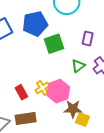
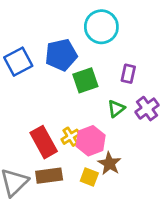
red rectangle: (21, 92) -> (44, 142), size x1.6
brown star: (73, 109) -> (109, 164), turned 30
yellow square: (82, 120) -> (89, 177), moved

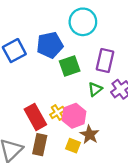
purple rectangle: (128, 74) -> (105, 61), size x1.5
brown rectangle: (49, 176) -> (40, 145), turned -70

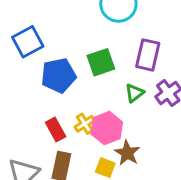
blue pentagon: (50, 45) -> (59, 75), moved
red rectangle: (35, 117) -> (56, 130), size x0.7

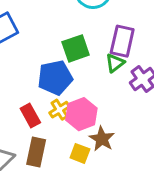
blue pentagon: (59, 75) -> (55, 78), moved
green triangle: (135, 93) -> (115, 63), moved

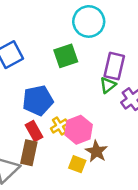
green square: (76, 48) -> (66, 56), moved
blue pentagon: (55, 78) -> (38, 100), moved
brown rectangle: (36, 152) -> (29, 153), moved

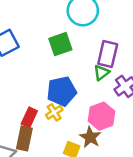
blue pentagon: (38, 100) -> (62, 91), moved
pink hexagon: (79, 130) -> (101, 116), moved
red rectangle: (34, 131) -> (29, 117), turned 54

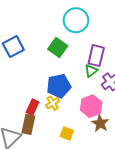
green square: (60, 44) -> (58, 48), turned -36
brown star: (90, 137) -> (100, 123), moved

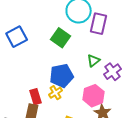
purple rectangle: (96, 56) -> (99, 24), moved
red rectangle: (32, 107) -> (36, 97), turned -42

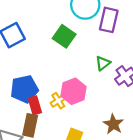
blue pentagon: (62, 76) -> (24, 89), moved
pink hexagon: (94, 96) -> (74, 91), moved

